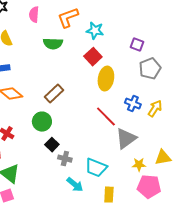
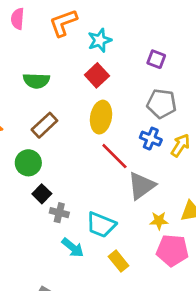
cyan star: (95, 31) -> (100, 40), turned -30
green semicircle: (53, 44) -> (36, 81), moved
gray pentagon: (150, 69) -> (162, 104), moved, turned 30
yellow ellipse: (106, 79) -> (101, 117), moved
yellow rectangle: (109, 195) -> (119, 261), turned -42

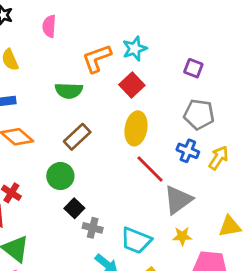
orange L-shape: (63, 23) -> (97, 58), moved
yellow star: (159, 221) -> (182, 236), moved

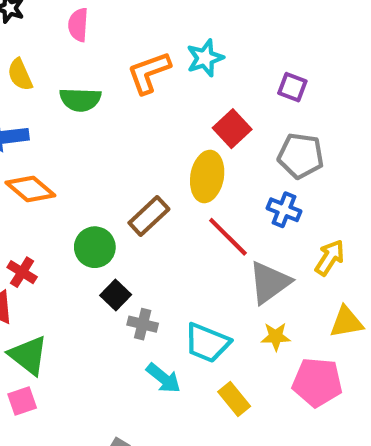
red square: (132, 85) -> (232, 129), moved
green semicircle: (69, 91) -> (80, 100), moved
brown rectangle: (77, 137) -> (149, 216), moved
yellow arrow: (219, 158) -> (330, 258), moved

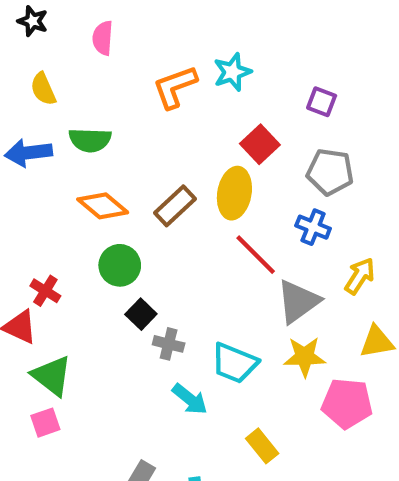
green semicircle: (80, 100) -> (90, 140), moved
orange diamond: (30, 189) -> (103, 206), moved
brown rectangle: (149, 216) -> (175, 206), moved
yellow star: (276, 337) -> (305, 357), size x1.4
yellow rectangle: (234, 399) -> (262, 446), moved

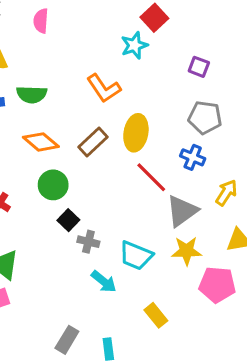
orange L-shape: (175, 87) -> (104, 88), moved, turned -104
red square: (260, 144) -> (154, 18), moved

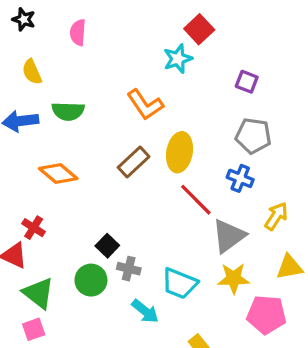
orange diamond: (41, 142) -> (58, 174), moved
green circle: (53, 185) -> (91, 280), moved

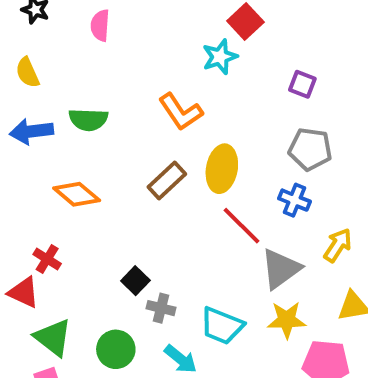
yellow semicircle: (32, 72) -> (27, 73), moved
green circle: (91, 280) -> (116, 349), moved

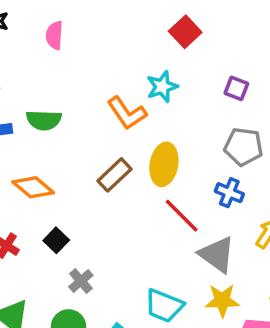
cyan star: (220, 57) -> (162, 87), moved
gray triangle: (281, 269) -> (217, 254), turned -48
black square: (135, 281) -> (56, 240), moved
gray cross: (161, 308) -> (81, 281), moved, turned 35

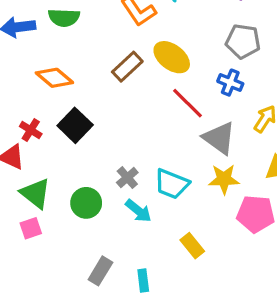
yellow ellipse: (164, 164) -> (172, 57), turned -63
black square: (56, 240) -> (75, 125), size x1.5
gray cross: (81, 281) -> (127, 178), moved

